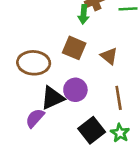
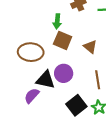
green arrow: (83, 14) -> (57, 21), moved
black triangle: (52, 98) -> (46, 80), turned 36

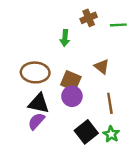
brown square: (63, 40) -> (71, 81), moved
black triangle: (46, 80) -> (39, 103), moved

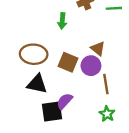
purple circle: (72, 96) -> (91, 66), moved
purple semicircle: (36, 121) -> (65, 101), moved
black square: (86, 132) -> (52, 112), moved, turned 30

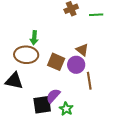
green arrow: (62, 21) -> (34, 38), moved
black triangle: (37, 84) -> (14, 81), moved
green star: (107, 114) -> (66, 109), moved

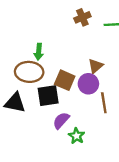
brown triangle: (82, 50) -> (96, 66), turned 40
black square: (42, 105) -> (48, 96), moved

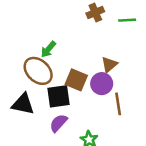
green arrow: (39, 52) -> (48, 49), turned 35
brown ellipse: (29, 72) -> (38, 71), turned 40
purple semicircle: (61, 120) -> (58, 123), moved

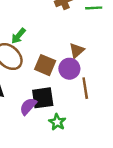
black square: (58, 96) -> (43, 98), moved

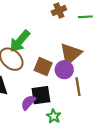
green arrow: (18, 36) -> (20, 41), size x1.6
brown triangle: (77, 50) -> (71, 54), size x1.6

